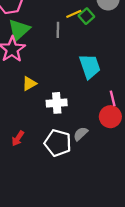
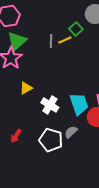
yellow line: (74, 14) -> (65, 40), moved
cyan trapezoid: (90, 66) -> (79, 104), moved
white cross: (57, 103) -> (50, 105), turned 36

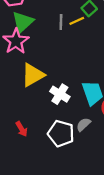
yellow triangle: (26, 88) -> (33, 75), size x1.6
red arrow: (16, 136) -> (22, 129), turned -64

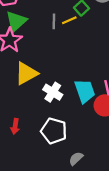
gray semicircle: (84, 125) -> (76, 159), moved
red arrow: (22, 129) -> (15, 126), turned 40

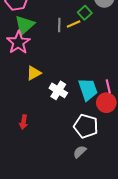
yellow triangle: (26, 73) -> (34, 73), size x0.7
white pentagon: (54, 131) -> (86, 126), moved

